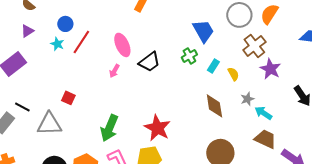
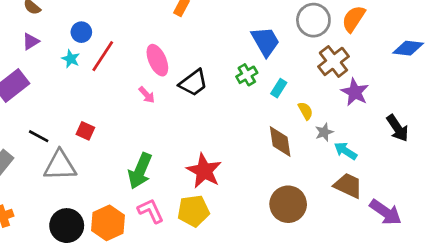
pink arrow: (114, 71) -> (147, 95), turned -72
yellow semicircle: (233, 74) -> (305, 111), moved
black line: (22, 107) -> (39, 136), moved

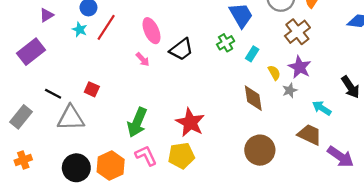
purple star: (355, 92) -> (300, 67), moved
cyan arrow: (345, 151) -> (322, 108), moved

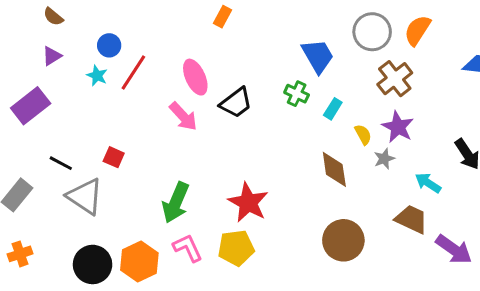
green cross: (226, 43) -> (297, 94), turned -35
pink arrow: (143, 59) -> (183, 116), size x1.5
gray triangle: (71, 118) -> (85, 196), turned 36

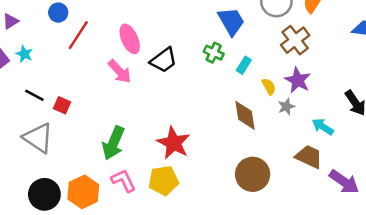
cyan star: (97, 76) -> (24, 54), moved
black line: (61, 163) -> (34, 95), moved

